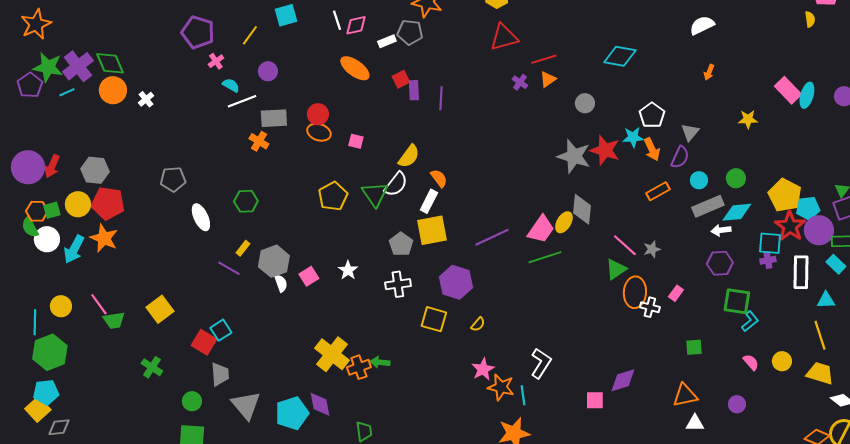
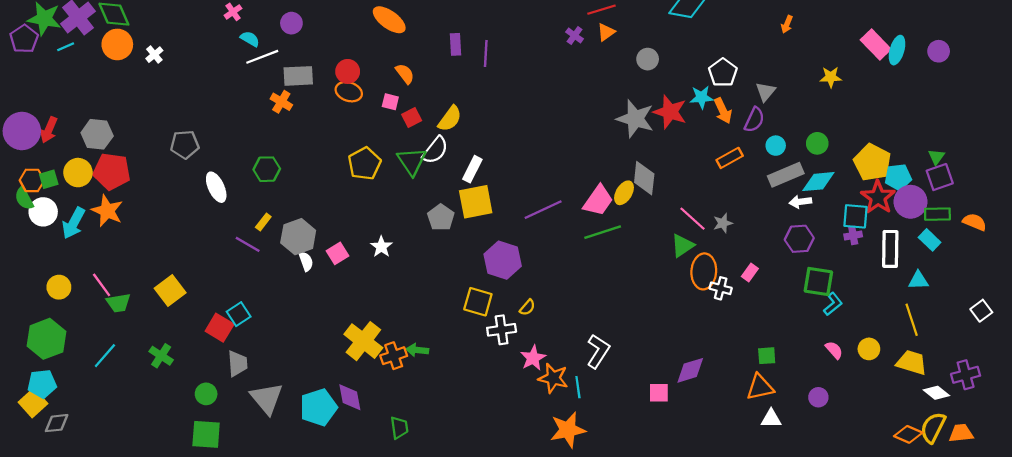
red square: (401, 79) -> (412, 117), moved
orange semicircle: (439, 178) -> (405, 74), moved
white cross: (398, 284) -> (502, 330), moved
cyan line: (35, 322) -> (105, 356), moved, turned 40
green square: (694, 347) -> (767, 356), moved

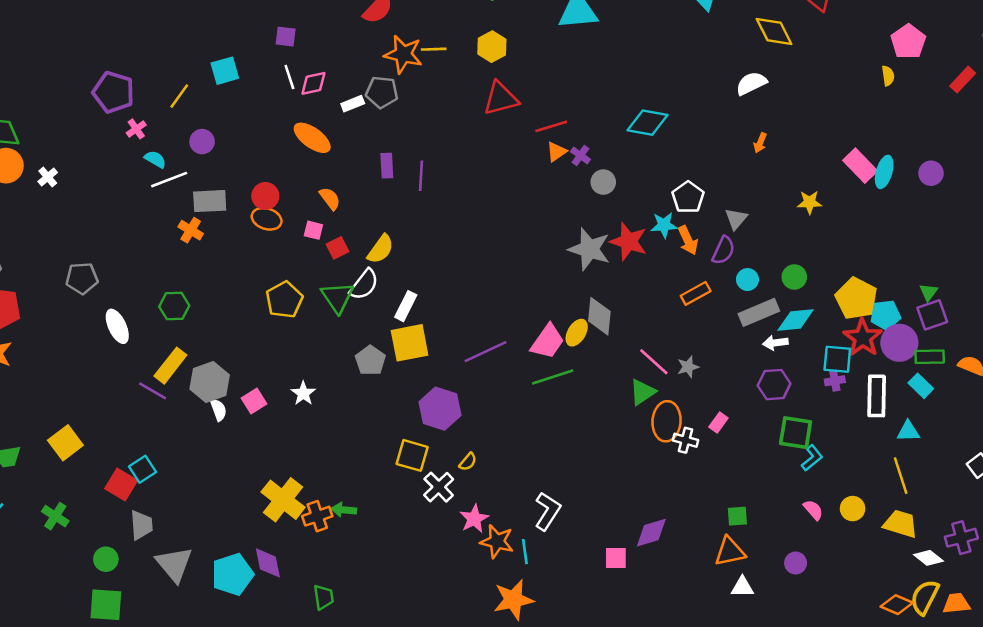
purple cross: (575, 35) -> (580, 155), moved
yellow rectangle: (263, 222) -> (170, 366), size x1.8
white cross: (502, 330) -> (439, 487), turned -36

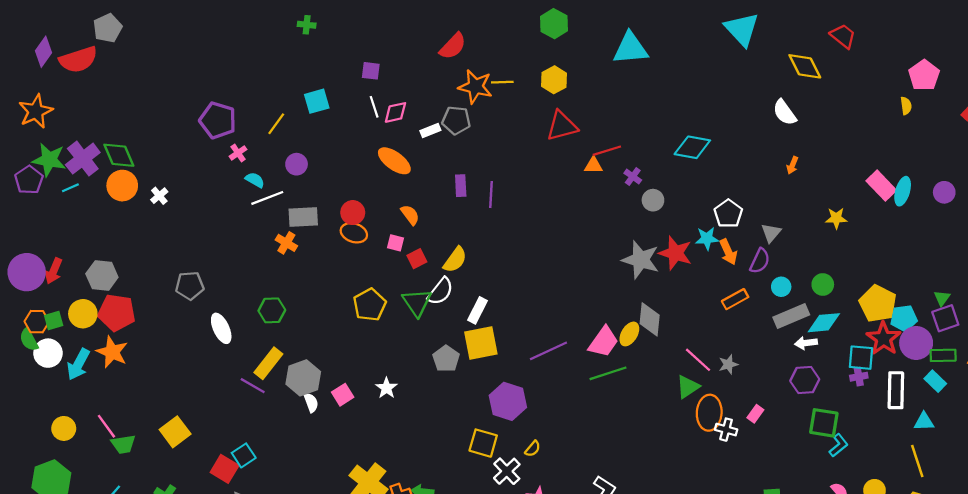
white semicircle: (751, 83) -> (785, 112), turned -100
orange triangle: (556, 152) -> (593, 165), moved, turned 36

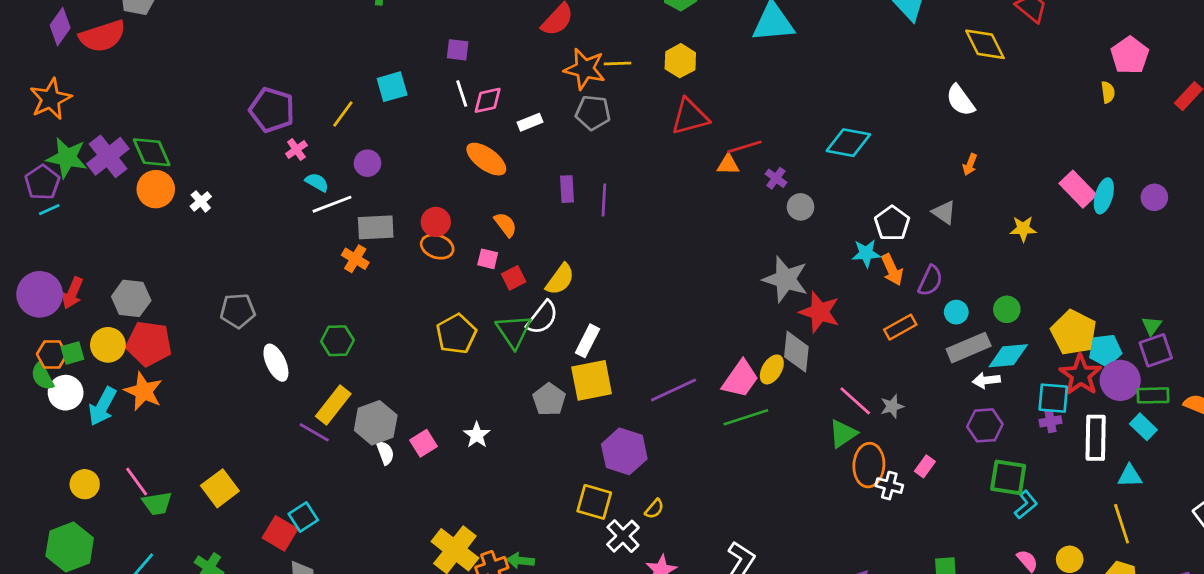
gray pentagon: (456, 120) -> (593, 113), moved
cyan line: (70, 188) -> (49, 210), moved
gray triangle: (771, 233) -> (944, 212), moved, turned -35
red star: (675, 253) -> (820, 312), moved

